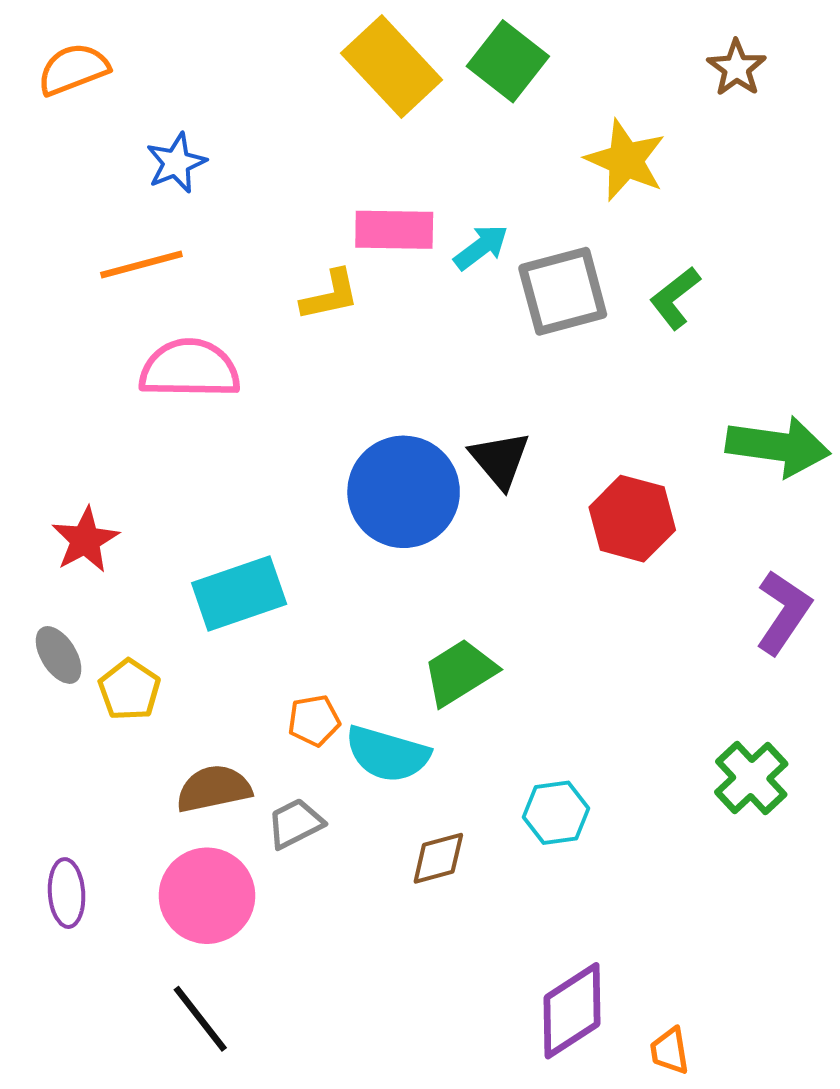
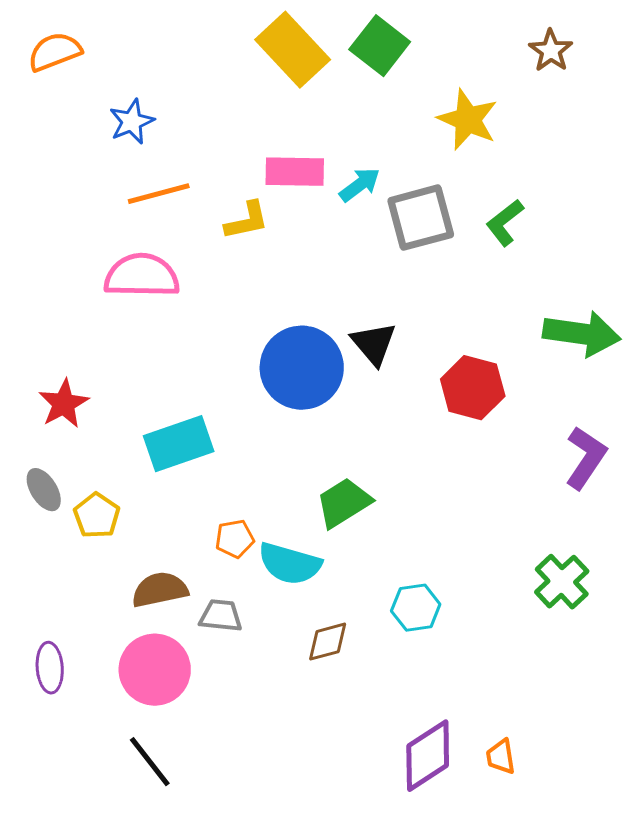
orange line: (141, 264) -> (159, 194), moved
gray trapezoid: (295, 823) -> (221, 616), turned 33
orange trapezoid: (670, 1051) -> (501, 757), moved

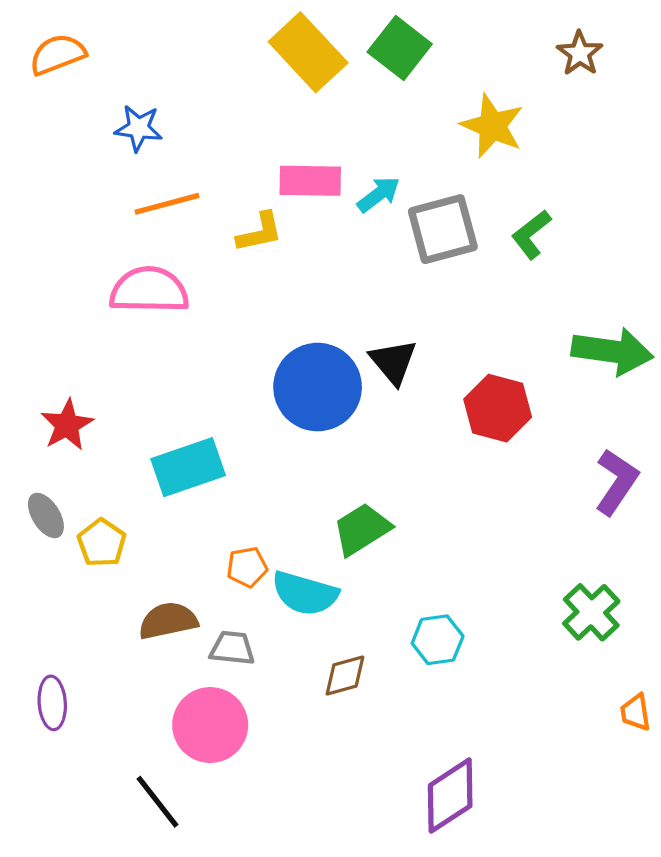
blue star: (132, 122) -> (139, 128), turned 30
pink circle: (155, 670) -> (210, 725), moved
orange trapezoid: (501, 757) -> (635, 712), moved

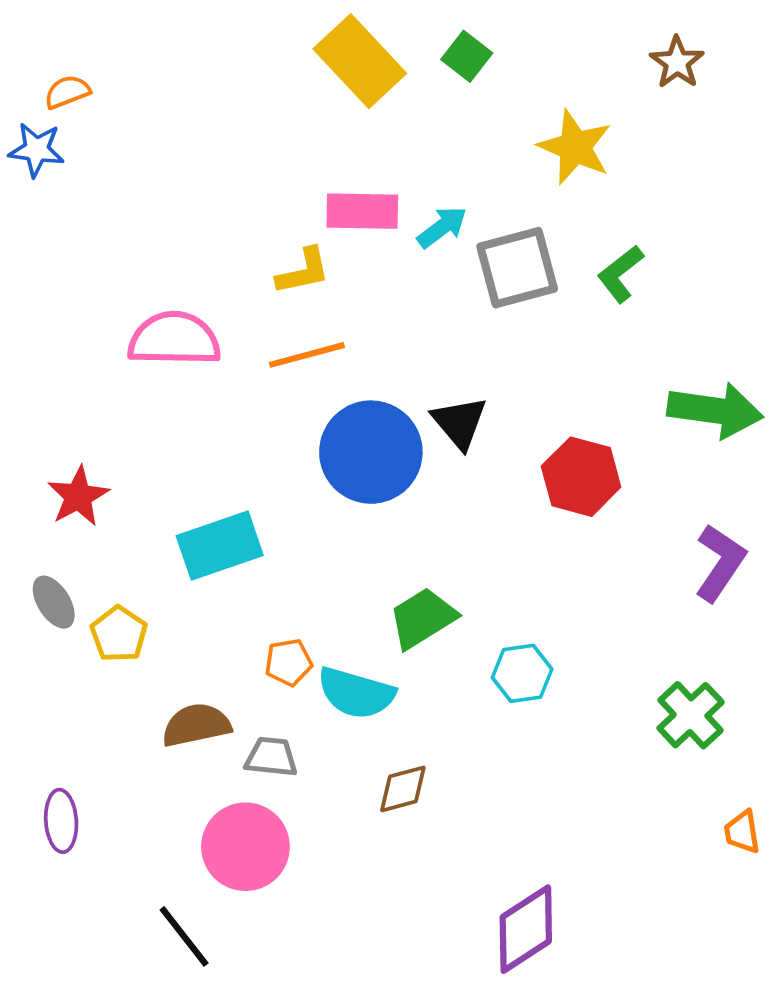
green square: (400, 48) -> (467, 56), size x0.7
orange semicircle: (58, 54) -> (67, 92), moved, size x0.7
blue star: (139, 128) -> (36, 150), moved
orange line: (167, 204) -> (307, 355), moved
cyan hexagon: (438, 640) -> (522, 673), moved

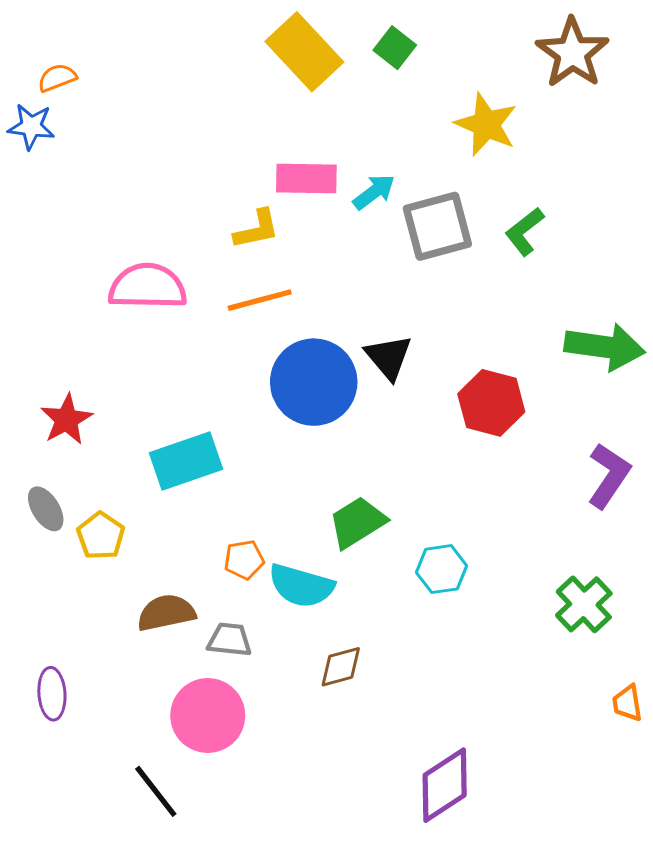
brown star: (677, 62) -> (572, 53), size x1.6

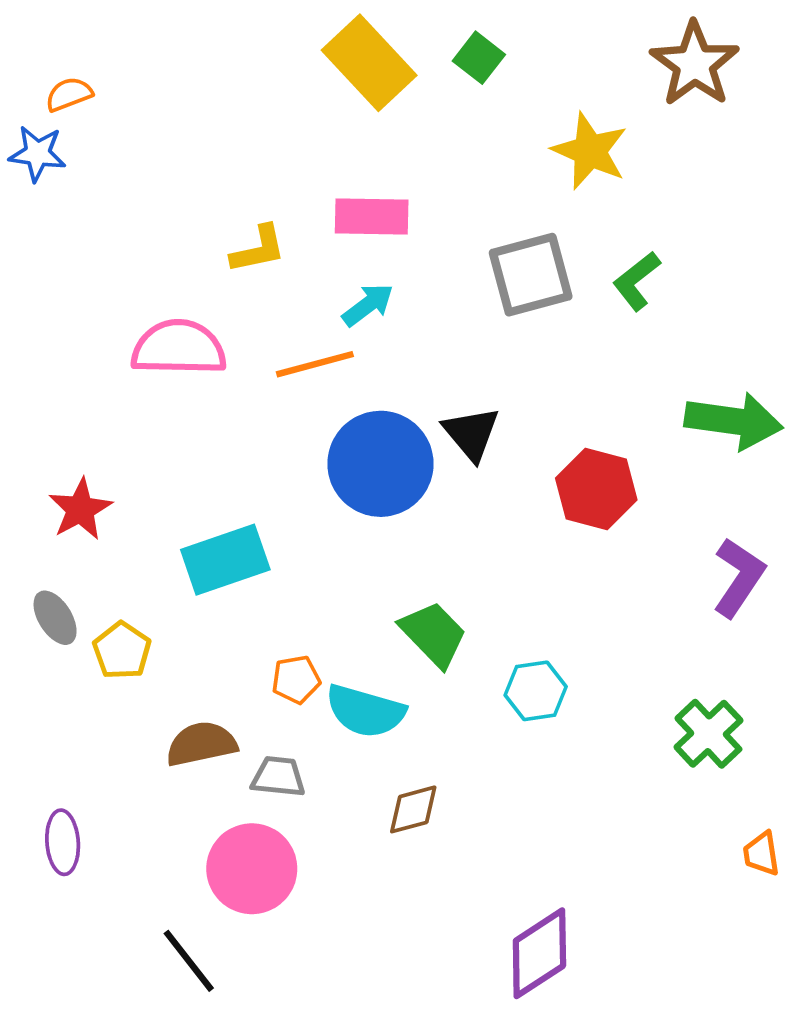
cyan arrow: (374, 192) -> (368, 305), moved
yellow L-shape: (257, 229) -> (258, 249), moved
green trapezoid: (357, 522) -> (433, 634), turned 78

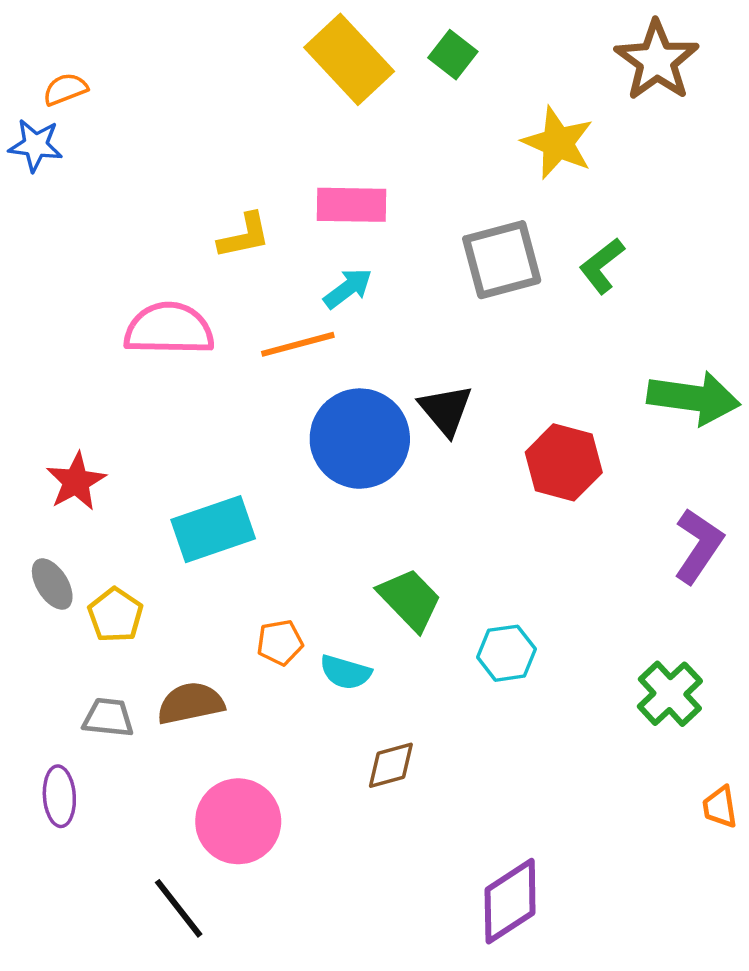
cyan semicircle: (365, 711) -> (346, 672), size x0.7
gray trapezoid: (278, 777) -> (108, 718), moved

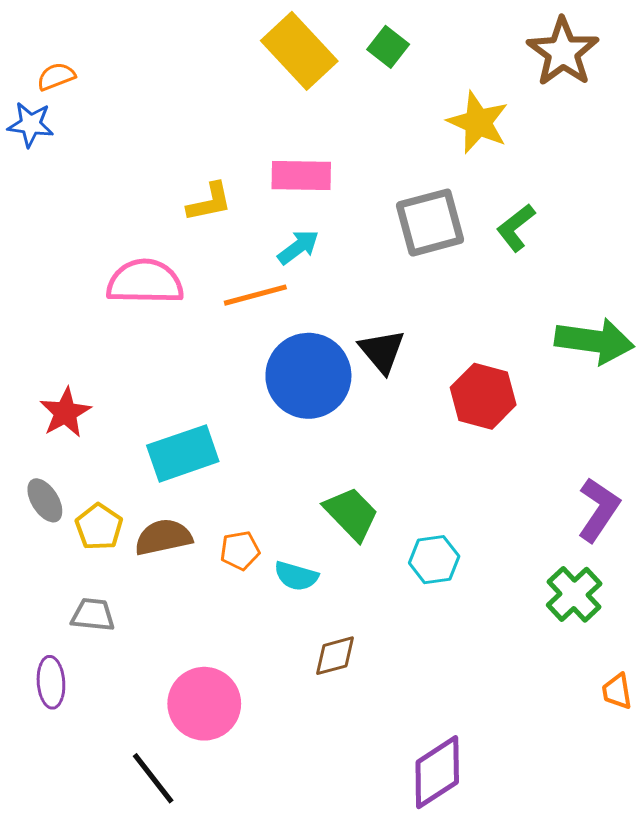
purple L-shape: (698, 546) -> (599, 510), moved
brown semicircle: (191, 703) -> (163, 537), moved

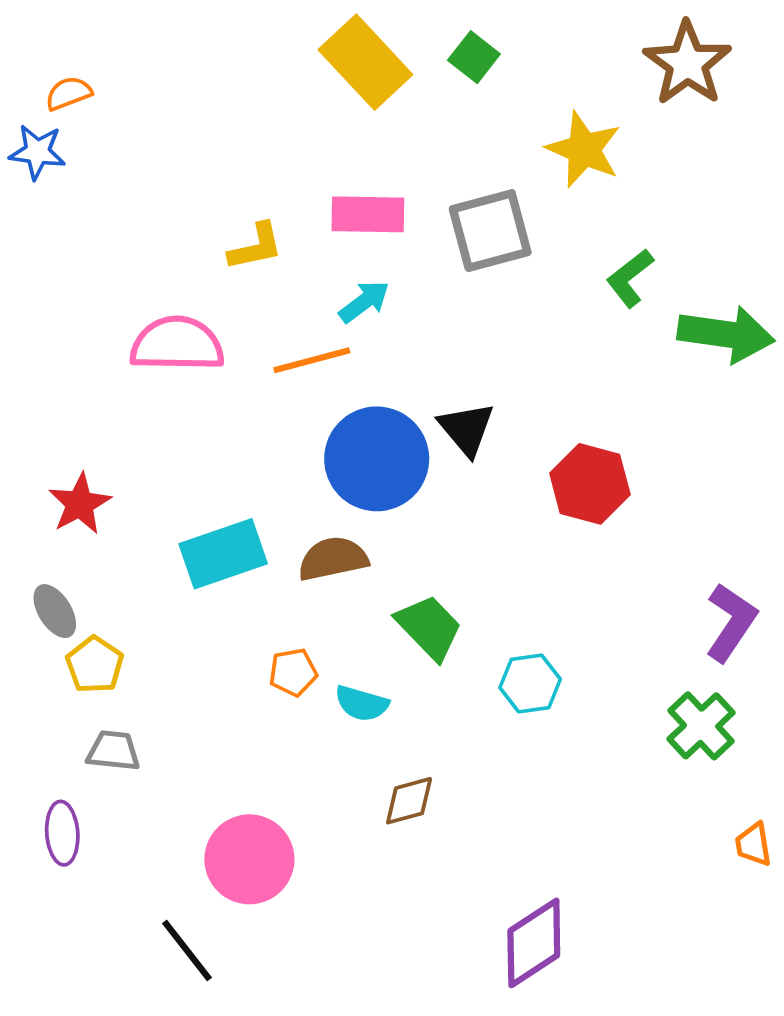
gray square: (430, 223) -> (490, 231), moved
green arrow: (594, 341) -> (726, 334), moved
yellow pentagon: (99, 527) -> (95, 665), moved
brown semicircle: (163, 537) -> (333, 559), moved

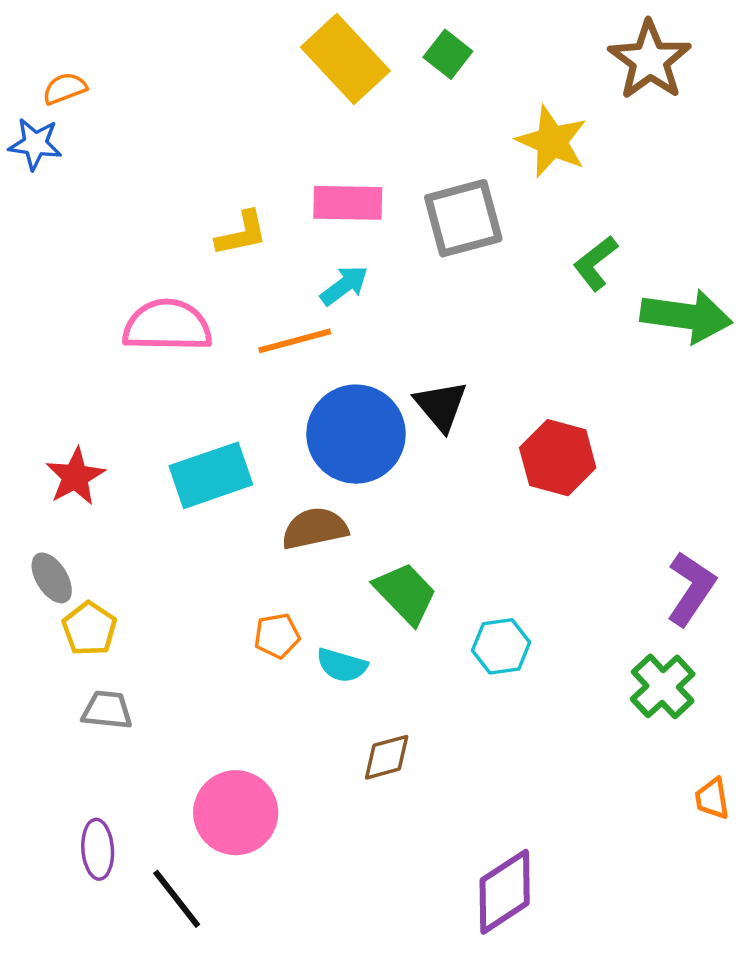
cyan rectangle: (223, 554) -> (211, 475), moved
purple ellipse: (62, 833) -> (98, 849), moved

